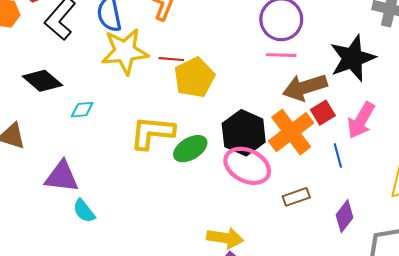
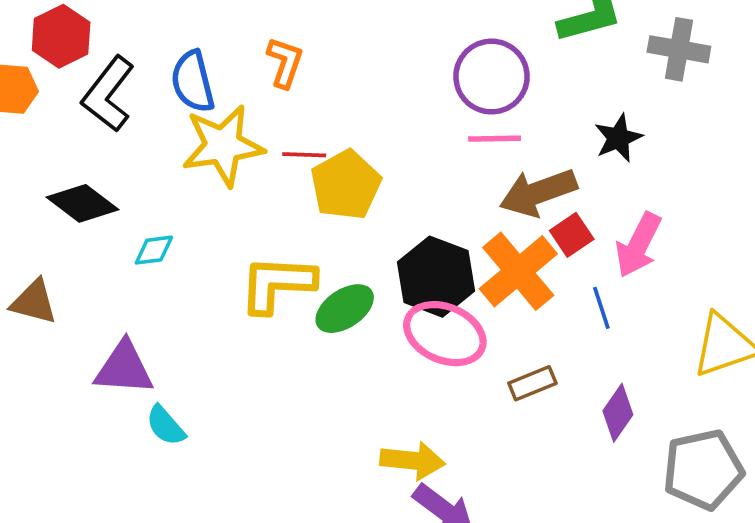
black star: (352, 58) -> (618, 138), size x0.6

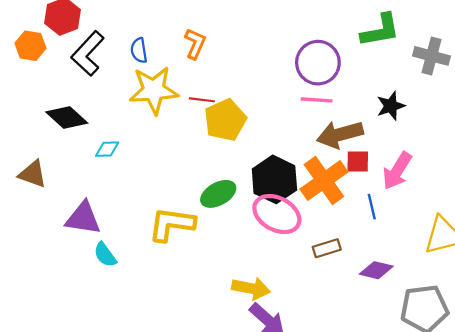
blue semicircle: (193, 82) -> (139, 50), size x0.7
red square: (572, 235) -> (358, 161), turned 30
yellow L-shape: (277, 284) -> (172, 224), moved
purple diamond: (618, 413) -> (376, 270), turned 64

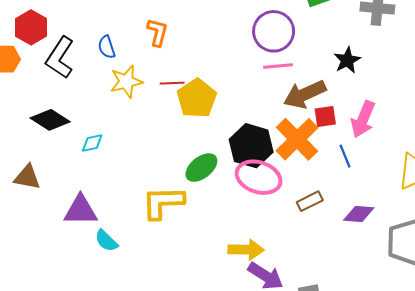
yellow star: (154, 90) -> (126, 82), size x0.7

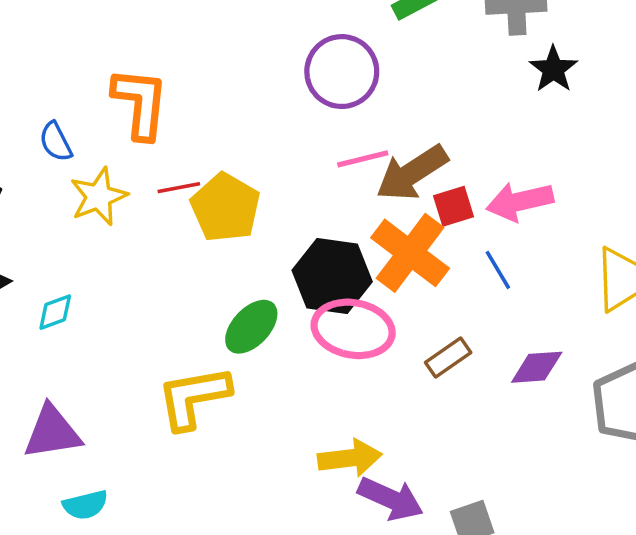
orange L-shape: (157, 32) -> (140, 103), size x1.5
black star: (347, 60) -> (553, 69), moved
pink line: (278, 66) -> (363, 159), moved
pink arrow: (363, 119) -> (520, 201), turned 63
cyan semicircle: (106, 241) -> (85, 505), moved, turned -50

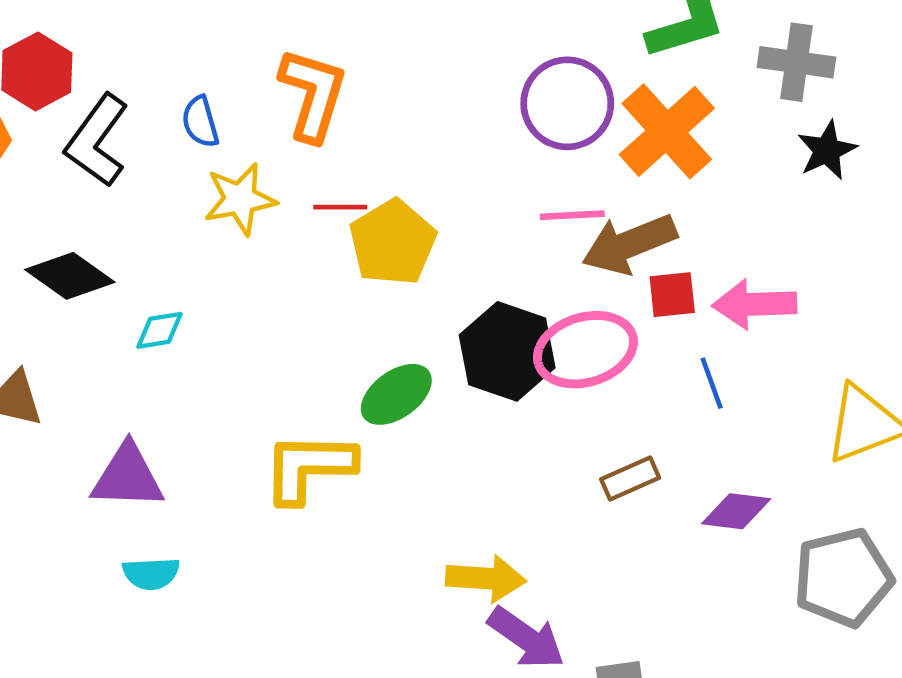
orange cross: (410, 253) -> (667, 131), moved
pink ellipse: (353, 329) -> (585, 350), moved, turned -38

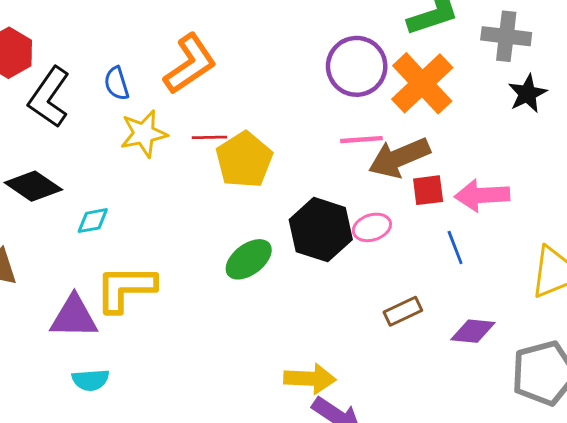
orange L-shape: (313, 94) -> (190, 64), turned 40
pink ellipse: (585, 350) -> (372, 227), size x0.6
yellow L-shape: (309, 467) -> (125, 288), moved

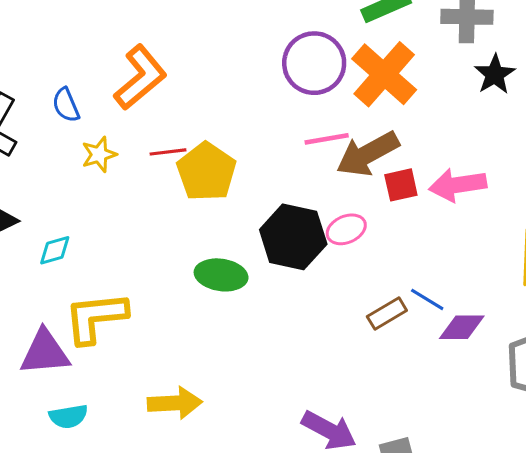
yellow star: (144, 134) -> (99, 154), size x0.7
blue line: (455, 248) -> (427, 299), moved, turned -32
green ellipse: (249, 259) -> (221, 275), turned 51
yellow arrow: (310, 379) -> (175, 403), moved

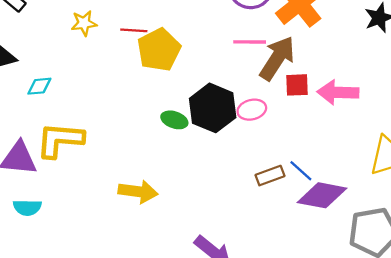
brown arrow: (368, 154) -> (277, 58), turned 141
green ellipse: (221, 275) -> (174, 120), moved, size x0.7
purple diamond: (462, 327) -> (322, 195), size x1.4
yellow arrow: (175, 403) -> (138, 192), moved

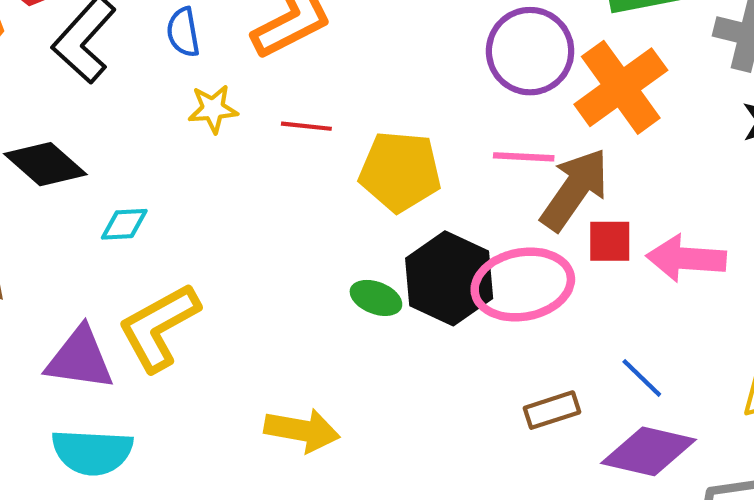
yellow pentagon: (159, 50) -> (400, 171), moved, turned 30
pink ellipse: (252, 110) -> (523, 284), size x1.8
yellow L-shape: (60, 140) -> (159, 327), turned -36
blue line: (301, 171) -> (642, 378), moved
cyan semicircle: (27, 208) -> (92, 452), size x1.5

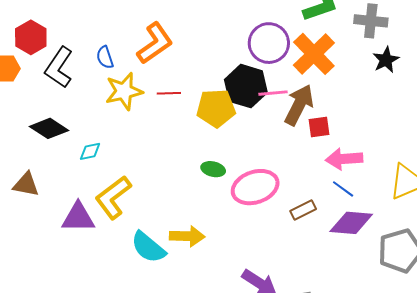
yellow star: (213, 109) -> (124, 91), size x1.6
pink arrow: (686, 258) -> (344, 159), moved
black hexagon: (449, 278) -> (246, 86), moved
pink ellipse: (523, 284) -> (255, 187), moved
cyan semicircle: (92, 452) -> (148, 247), moved, turned 45

